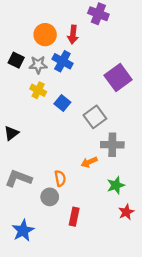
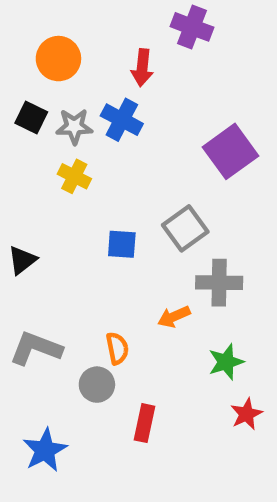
orange circle: (45, 35) -> (58, 59), moved
blue square: (62, 103) -> (122, 244), moved, turned -35

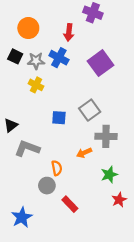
purple square: (230, 151) -> (101, 63), moved
gray L-shape: (36, 348) -> (27, 148), moved
red rectangle: (144, 423) -> (70, 204), turned -56

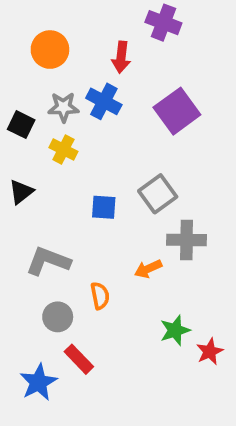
black square: (15, 56) -> (21, 125), moved
black triangle: (11, 125) -> (21, 192), moved
green star: (109, 175) -> (175, 330), moved
gray circle: (47, 186) -> (58, 317), moved
red rectangle: (70, 204) -> (79, 359), moved

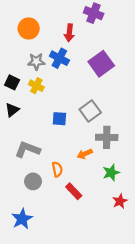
black square: (21, 125) -> (12, 82), moved
green star: (175, 330) -> (111, 173), moved
red rectangle: (79, 359) -> (74, 191), moved

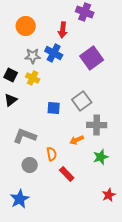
red star: (120, 201) -> (109, 195), moved

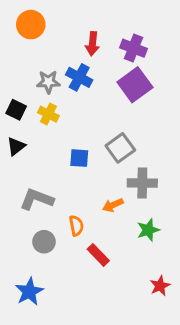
purple cross: (85, 12) -> (133, 48), moved
orange circle: (26, 26) -> (31, 25), moved

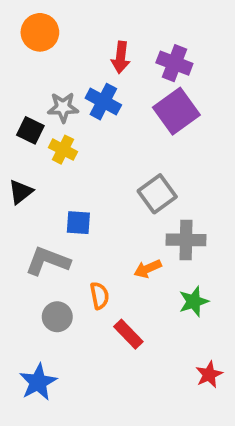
black square: (16, 110) -> (30, 130), moved
blue square: (79, 158) -> (78, 223), moved

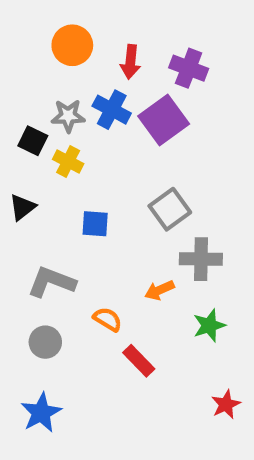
orange circle: (40, 32) -> (72, 45), moved
purple square: (176, 111) -> (164, 120), moved
blue square: (78, 223) -> (95, 224), moved
orange semicircle: (100, 296) -> (108, 319), turned -48
gray circle: (57, 317) -> (45, 342), moved

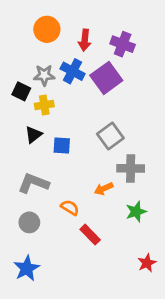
yellow cross: (68, 161) -> (44, 105), turned -36
black triangle: (22, 207) -> (33, 135), moved

